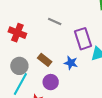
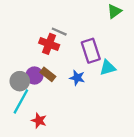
red cross: (17, 33) -> (49, 44), moved
purple circle: (51, 82) -> (34, 75), moved

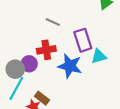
red cross: (49, 44) -> (46, 50), moved, turned -30
brown rectangle: (48, 74) -> (42, 98), moved
blue star: (77, 78) -> (70, 66), size x1.6

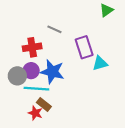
red cross: (46, 50) -> (32, 47), moved
blue star: (70, 66) -> (52, 72), moved
cyan line: (16, 88) -> (36, 89), moved, turned 65

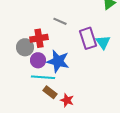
cyan triangle: (100, 63) -> (103, 42), moved, turned -49
gray circle: (17, 76) -> (25, 47), moved
red star: (35, 113) -> (67, 100), moved

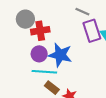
gray line: (60, 21) -> (82, 12), moved
gray circle: (25, 47) -> (25, 19), moved

